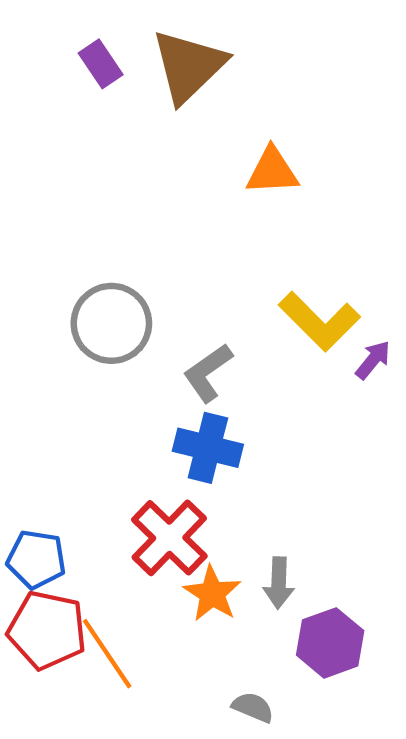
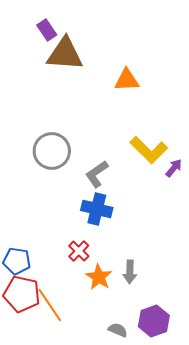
brown triangle: (189, 66) -> (65, 54), moved, turned 48
red cross: (169, 538) -> (79, 251), size x0.6
purple hexagon: (330, 643) -> (154, 321), moved

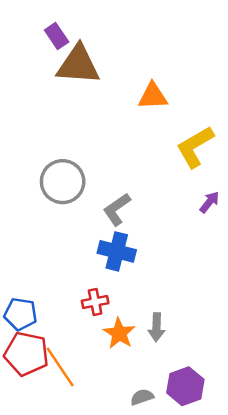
yellow L-shape: (149, 150) -> (195, 147), moved, turned 105
red cross: (79, 251) -> (95, 302), turned 35
gray semicircle: (118, 330) -> (142, 397), turned -42

